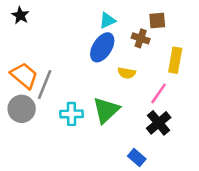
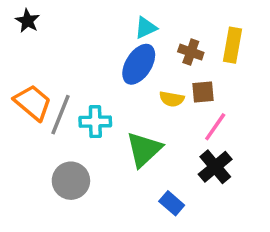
brown square: (157, 20) -> (203, 92), moved
yellow rectangle: (175, 60) -> (233, 45), moved
gray circle: (22, 109) -> (71, 181), moved
cyan cross: (72, 114) -> (95, 122), moved
blue rectangle: (137, 157) -> (172, 203), moved

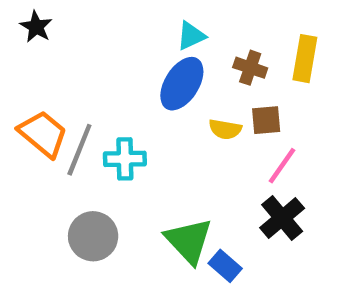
green triangle: (144, 149) -> (189, 241), moved, turned -30

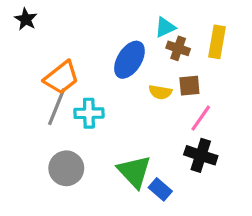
cyan triangle: (191, 36) -> (165, 27), moved
orange trapezoid: (43, 134) -> (61, 78), moved, turned 102
black cross: (282, 218) -> (201, 155), turned -32

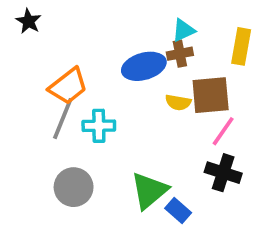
brown cross: (178, 48) -> (180, 54), moved, turned -30
blue ellipse: (129, 60) -> (144, 66), turned 42
brown square: (189, 86) -> (211, 95), size x1.6
green triangle: (134, 172) -> (149, 191), turned 33

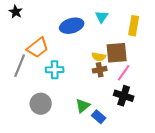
cyan triangle: (184, 30) -> (102, 17), turned -32
brown cross: (180, 54) -> (100, 70), moved
blue ellipse: (144, 66) -> (72, 26), moved
gray line: (63, 119) -> (20, 66), moved
green triangle: (149, 191) -> (83, 106), size x0.7

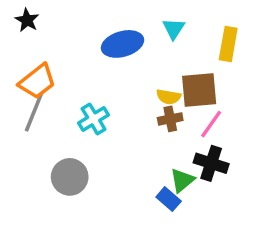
orange trapezoid: (38, 48) -> (37, 81), moved
cyan cross: (55, 70) -> (94, 119), turned -30
green triangle: (83, 106) -> (182, 180), moved

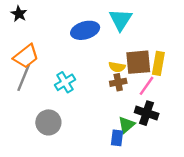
cyan triangle: (174, 29) -> (121, 20), size x1.5
yellow rectangle: (228, 44) -> (158, 63), moved
blue rectangle: (169, 199) -> (117, 138), turned 56

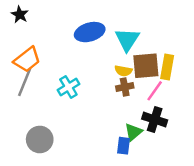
cyan triangle: (121, 20) -> (127, 40), moved
gray circle: (48, 122) -> (40, 139), moved

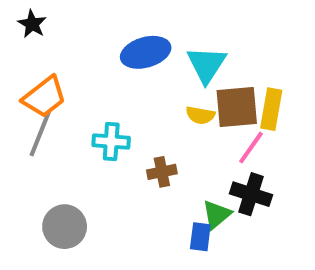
cyan cross: (68, 87) -> (111, 142), turned 35
brown cross: (125, 87) -> (162, 172), moved

